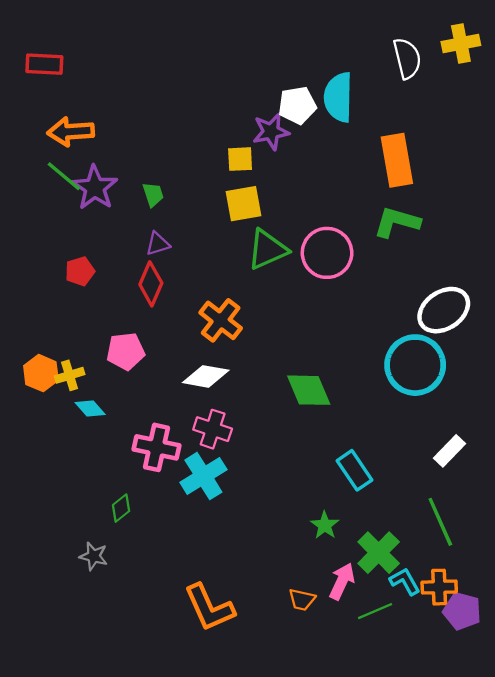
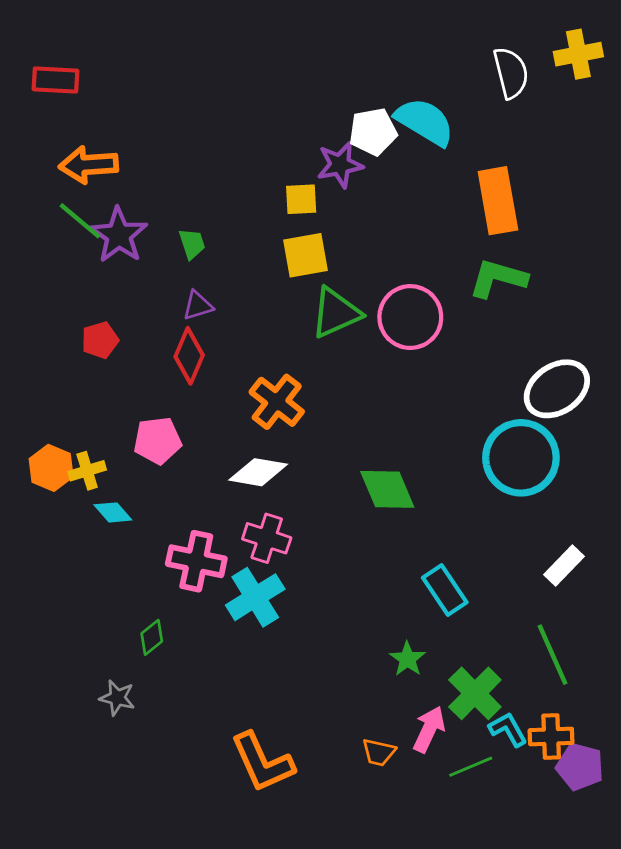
cyan semicircle: (338, 97) -> (425, 122), turned 120

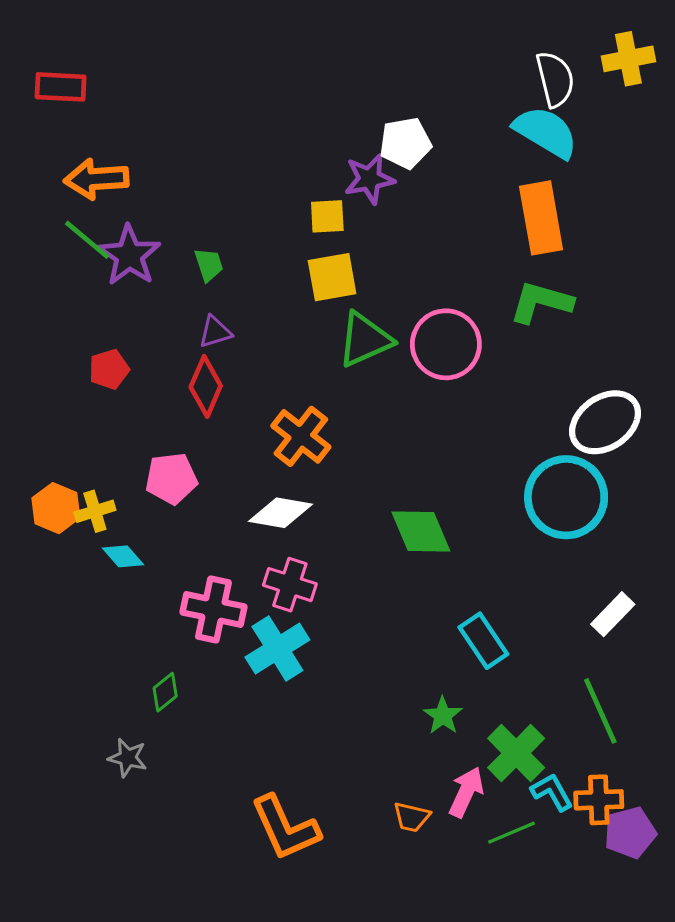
cyan semicircle: (425, 122) -> (546, 132), moved
purple pentagon: (580, 767) -> (630, 833), turned -30

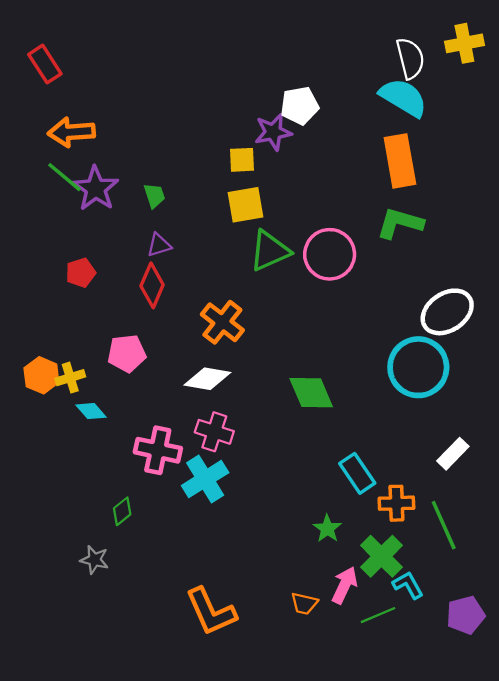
red rectangle: (61, 87) -> (45, 64), turned 54
orange cross: (599, 800) -> (396, 503), moved

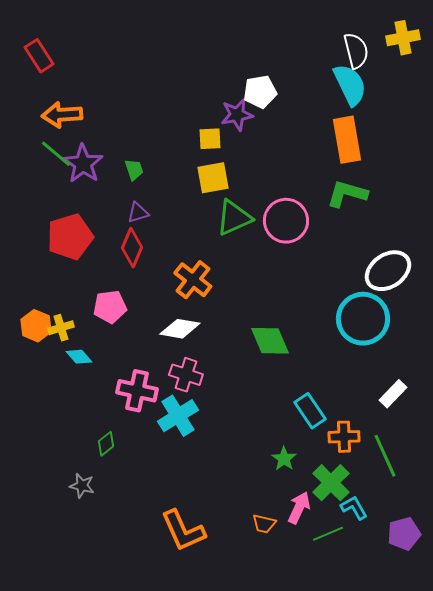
cyan semicircle: (403, 98) -> (350, 85), turned 33
red pentagon: (81, 273) -> (70, 237), size x1.8

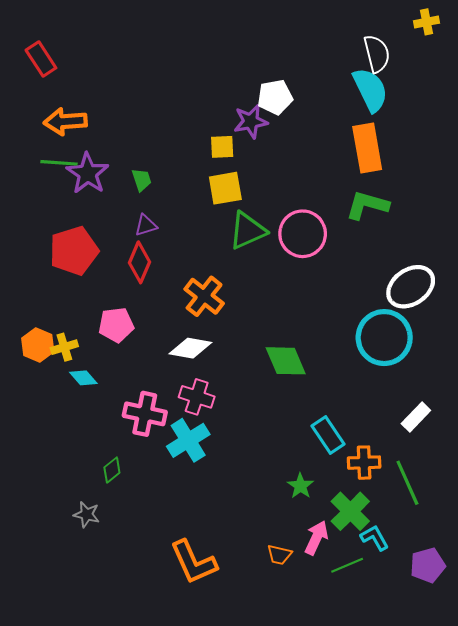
yellow cross: (403, 38) -> (427, 22), moved, size x0.7
green line: (56, 154) -> (59, 163), turned -36

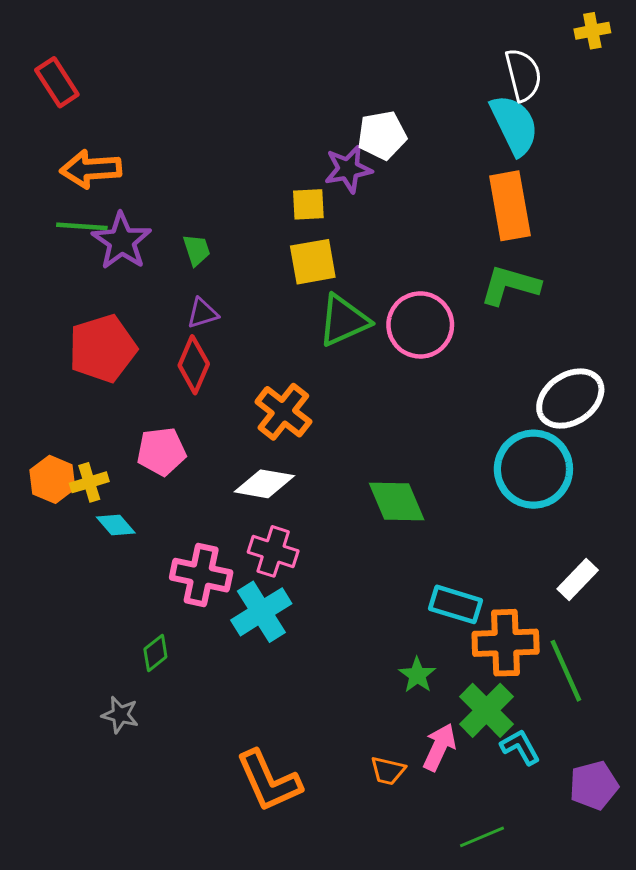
cyan rectangle: (328, 435) -> (456, 604), turned -39
orange cross: (364, 463) -> (506, 643), size x1.4
green line: (347, 565) -> (482, 837), moved

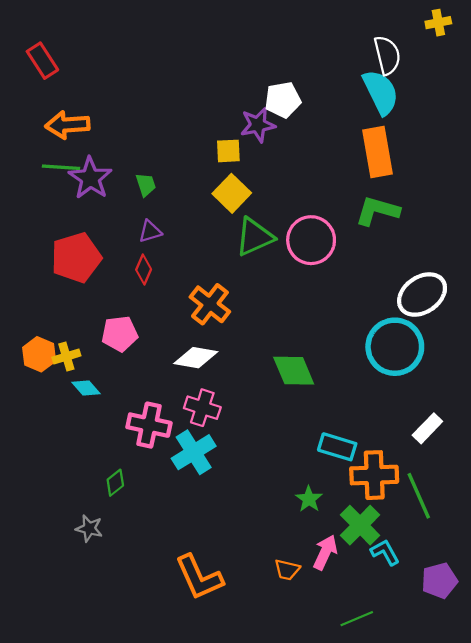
yellow square: (313, 262) -> (232, 193), turned -36
red diamond: (194, 365) -> (144, 269), size x0.7

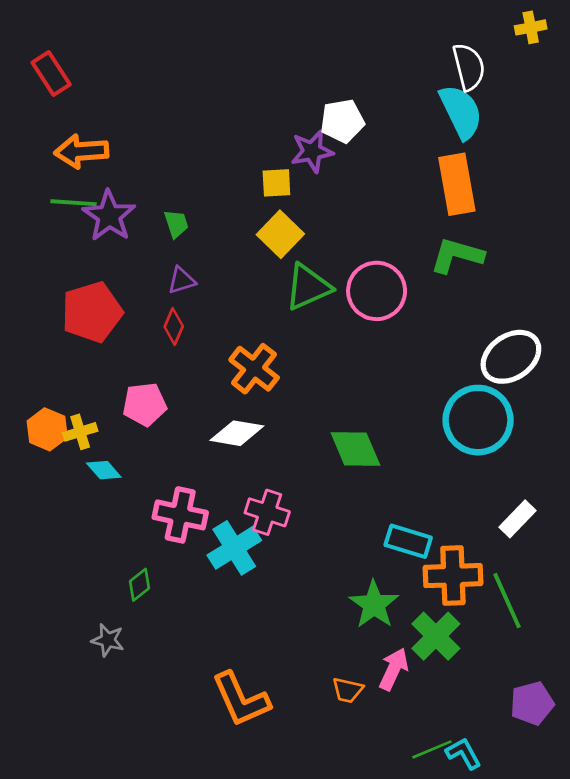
pink cross: (202, 408) -> (267, 512), moved
green star: (309, 499) -> (374, 605), size x1.5
cyan L-shape: (385, 552) -> (464, 753), moved

